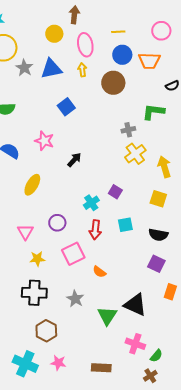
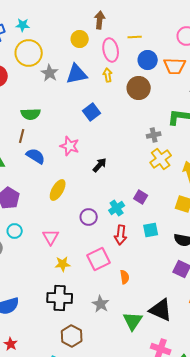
yellow line: (118, 32) -> (135, 37), moved
purple circle: (57, 223) -> (89, 217), moved
orange semicircle: (99, 272) -> (125, 277), turned -136

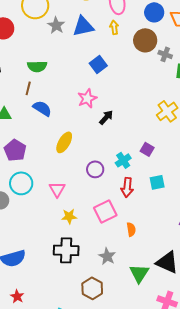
gray cross: (154, 135) -> (165, 54), moved, turned 32
pink star: (70, 146) -> (87, 98), moved, turned 30
cyan circle: (15, 231) -> (21, 183), size x1.5
brown hexagon: (72, 336) -> (92, 288), moved

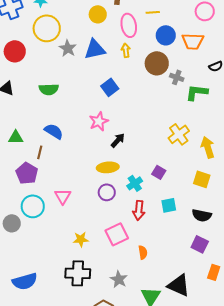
brown line: (28, 88) -> (40, 152), moved
yellow ellipse: (64, 142) -> (108, 167), moved, turned 55
pink triangle: (57, 189) -> (63, 196), moved

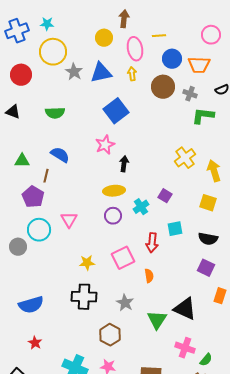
gray cross: (177, 77) -> (190, 94), moved
blue square: (110, 87) -> (116, 111), size x1.4
black arrow: (118, 140) -> (124, 164), turned -35
red arrow: (139, 210) -> (152, 243), moved

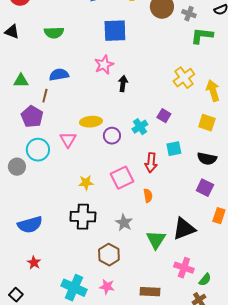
blue square: (116, 111) -> (115, 31), turned 35
blue semicircle: (60, 155) -> (59, 75), turned -42
yellow ellipse: (114, 191) -> (91, 122), moved
black triangle: (185, 309) -> (184, 229), turned -45

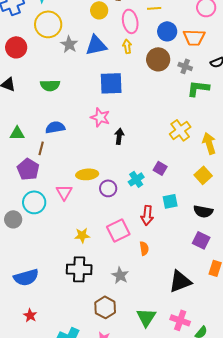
pink star: (104, 65) -> (100, 117), turned -30
yellow square: (207, 123) -> (203, 175), turned 30
green triangle: (156, 240) -> (146, 317), moved

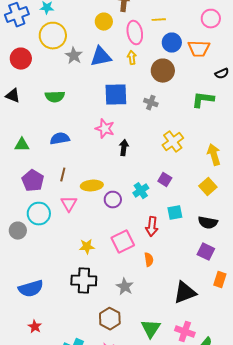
gray cross: (185, 66) -> (151, 103), moved
yellow cross: (180, 130) -> (173, 142), moved
brown line: (41, 148) -> (63, 175), moved

